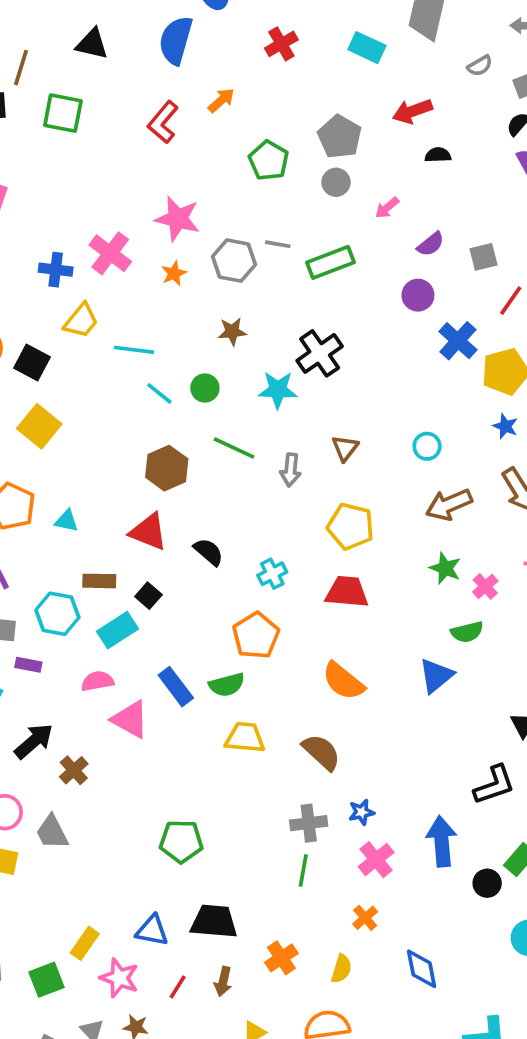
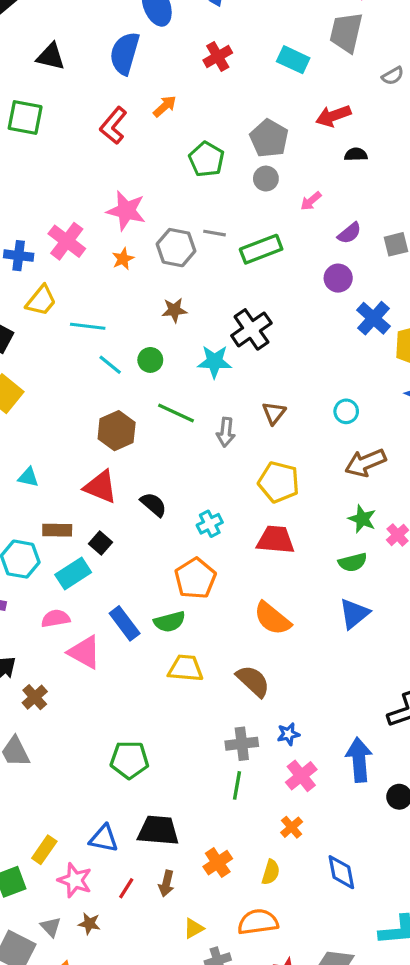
green semicircle: (467, 632) -> (353, 562), moved

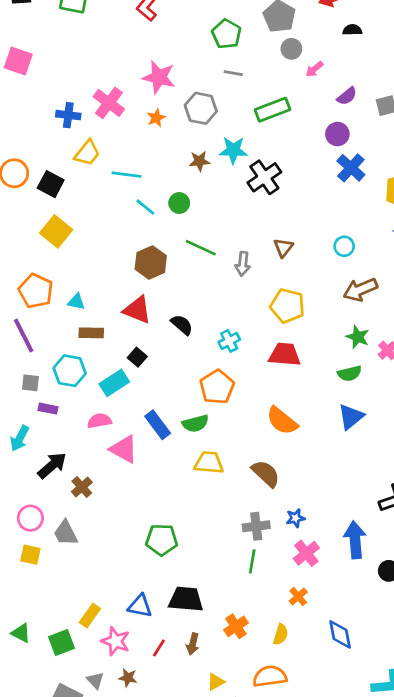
gray circle: (266, 179) -> (291, 49), moved
gray line: (215, 233) -> (233, 73), moved
blue cross: (373, 318) -> (351, 168), moved
cyan star: (215, 362) -> (233, 150), moved
brown rectangle: (57, 530) -> (91, 333), moved

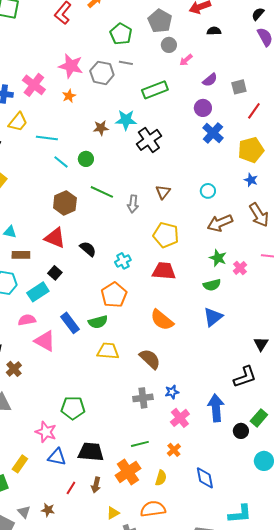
gray hexagon: (201, 108) -> (102, 73), moved
green line: (252, 561) -> (140, 444), moved, turned 66
orange cross: (236, 626) -> (128, 472), size x1.4
pink star: (116, 641) -> (46, 432), moved

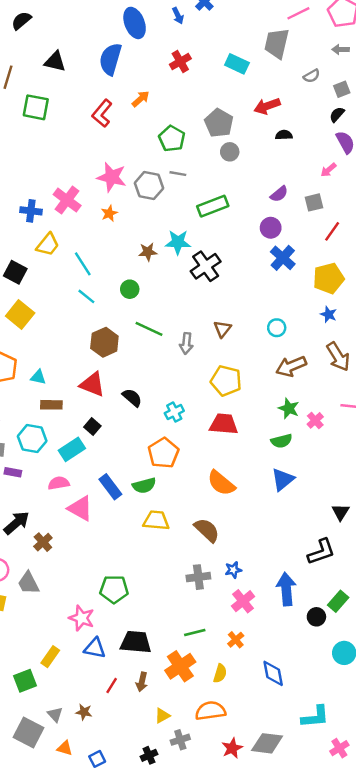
pink arrow: (186, 60) -> (328, 170), moved
cyan line: (47, 138) -> (83, 264), turned 50
cyan line: (61, 162) -> (86, 296), moved

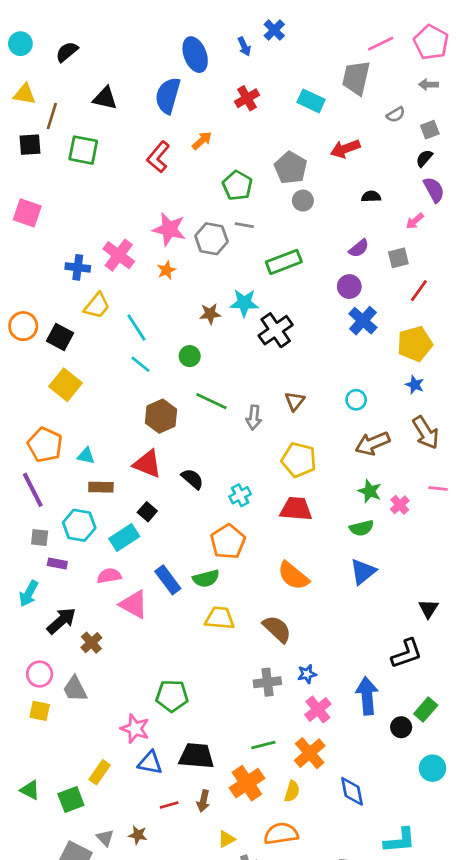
black semicircle: (284, 135) -> (371, 196), moved
orange cross: (236, 640) -> (310, 753), size x1.6
red line: (112, 685) -> (169, 805), turned 42

